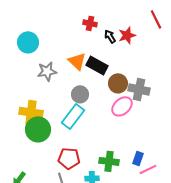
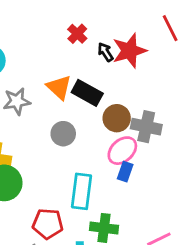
red cross: (90, 23) -> (77, 34), turned 32
red star: (127, 35) -> (129, 51), size x1.4
cyan rectangle: (73, 116) -> (82, 191), moved, turned -30
blue rectangle: (138, 158) -> (125, 172), moved

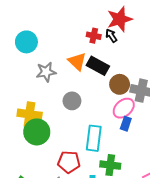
red cross: (77, 34) -> (94, 36), moved, turned -32
red star: (129, 51) -> (120, 19), moved
gray circle: (63, 134) -> (72, 101), moved

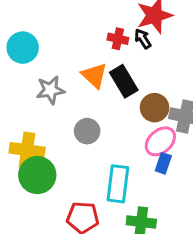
black rectangle: (98, 66) -> (124, 81), turned 30

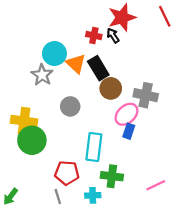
cyan circle: (23, 48) -> (54, 54), moved
gray star: (50, 90) -> (42, 75), turned -30
brown circle: (155, 108) -> (111, 88), moved

